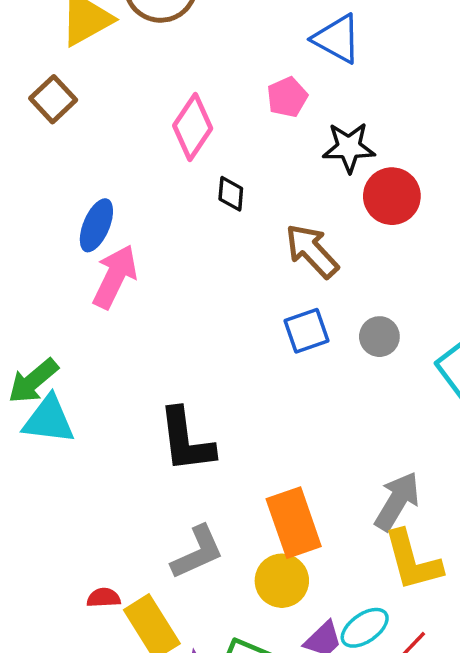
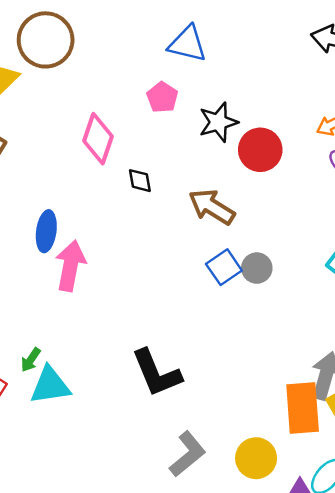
gray circle: (379, 337) -> (257, 268), moved
green arrow: (33, 381) -> (31, 360), size x0.6
orange rectangle: (294, 523) -> (303, 408), moved, turned 30

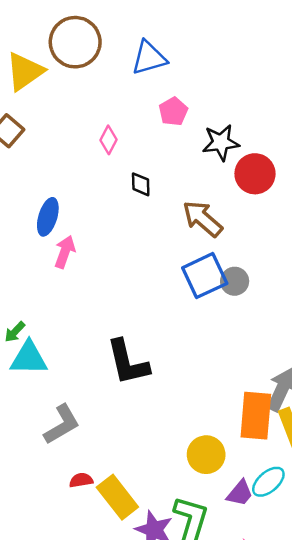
blue triangle: (187, 44) -> (149, 58), moved, turned -39
pink diamond: (98, 139) -> (109, 140), size x0.6
pink arrow: (70, 266) -> (65, 252), size x0.7
blue square: (224, 267) -> (205, 276), size x1.4
gray L-shape: (188, 454) -> (62, 424), moved

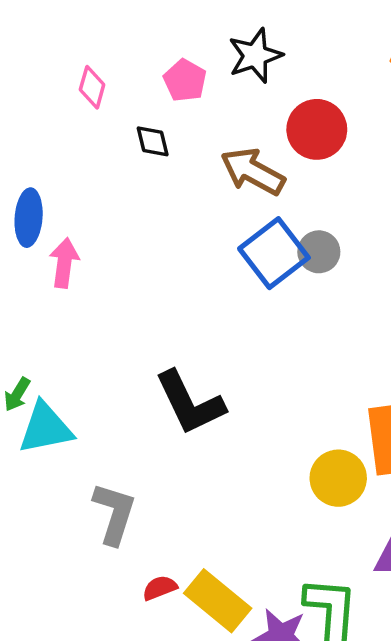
pink pentagon: (173, 112) -> (185, 81), moved
red circle: (255, 174) -> (317, 129), moved
gray L-shape: (62, 424) -> (114, 513), turned -30
yellow circle: (206, 455) -> (338, 478), moved

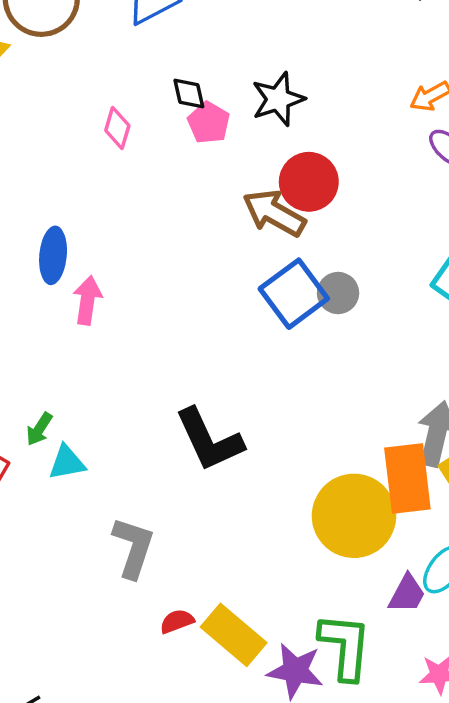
red circle: (317, 129) -> (309, 182), moved
black diamond: (153, 141) -> (189, 94), moved
cyan triangle: (46, 428) -> (67, 463), size x0.7
yellow circle: (338, 478) -> (354, 516), size x1.5

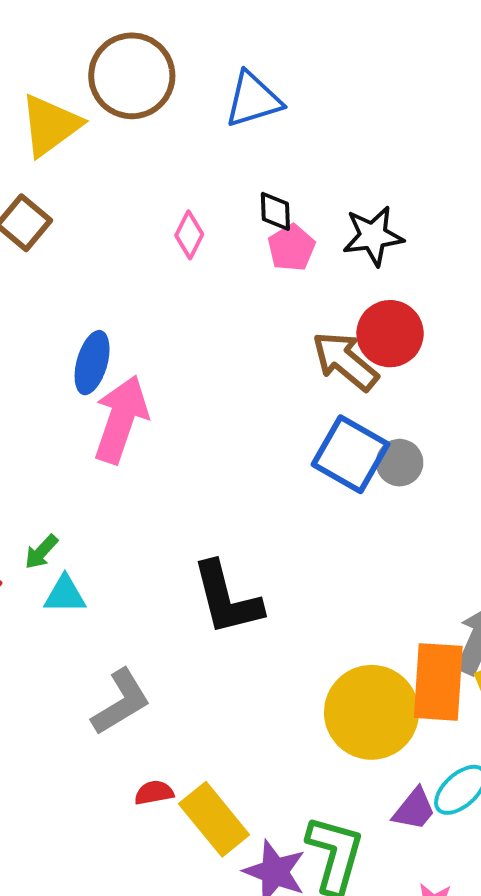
blue square: (294, 294) -> (351, 454), turned -34
pink arrow: (87, 300) -> (121, 419), size x1.6
gray L-shape: (133, 547) -> (121, 702), turned 30

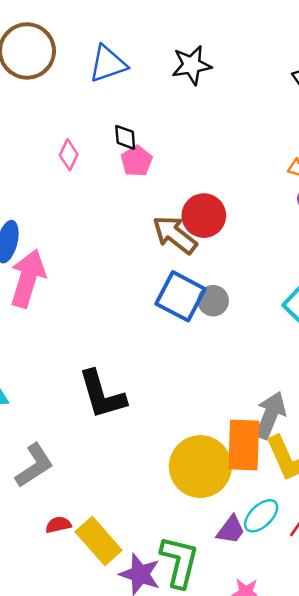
black star: (373, 236) -> (192, 65), moved

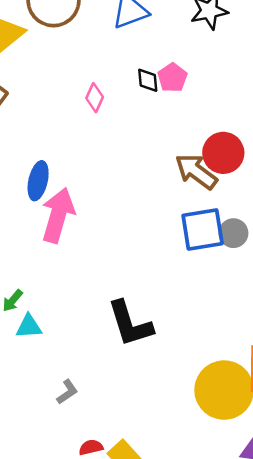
pink pentagon: (137, 161) -> (172, 78), moved
blue square: (180, 296) -> (203, 230), turned -36
gray L-shape: (34, 466) -> (67, 392), size x0.6

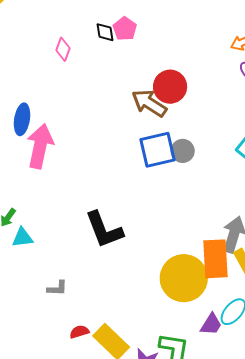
gray L-shape: (67, 392) -> (57, 288), turned 40

